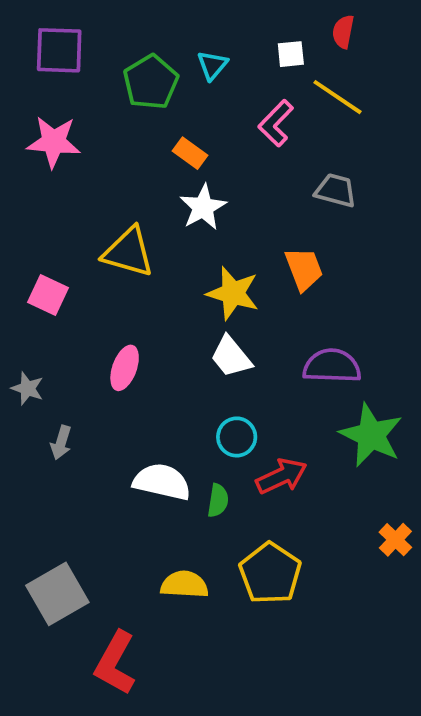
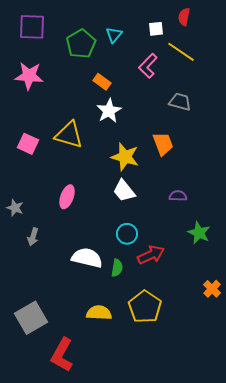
pink square: (48, 295) -> (28, 144), moved
purple semicircle: (332, 366) -> (178, 196), size x0.6
green star: (371, 435) -> (199, 233), size x0.7

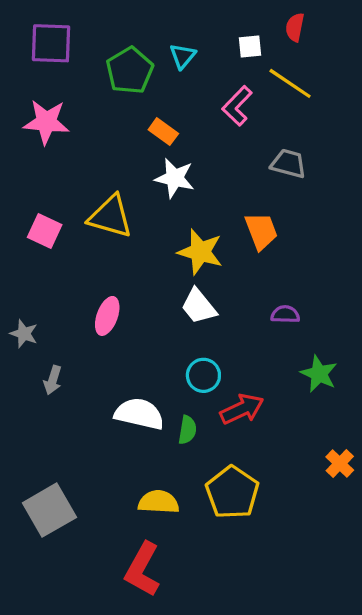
white star: (109, 111) -> (175, 178), turned -30
red L-shape: (62, 355) -> (143, 569), moved

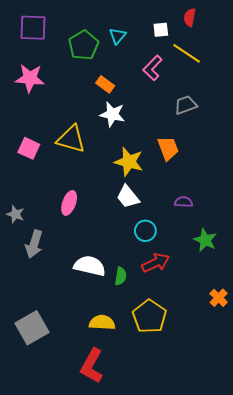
gray trapezoid: (288, 164) -> (186, 105), turned -35
cyan circle: (203, 375) -> (145, 231), moved
gray arrow: (53, 380) -> (34, 244), size x1.5

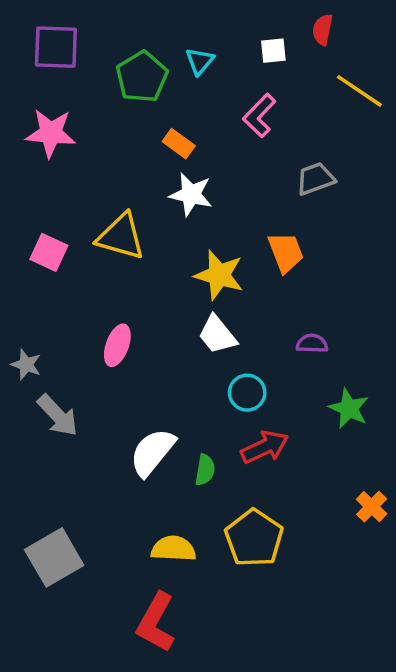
yellow line: (187, 53) -> (359, 91), moved
gray arrow: (34, 244) -> (58, 415), turned -60
white semicircle: (90, 266) -> (152, 452), turned -64

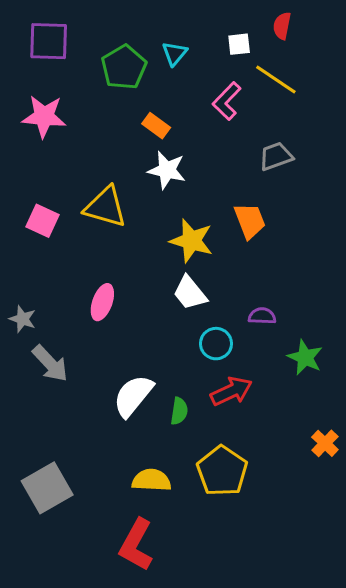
yellow line: (359, 91) -> (276, 80), moved
purple semicircle: (312, 344) -> (262, 316), moved

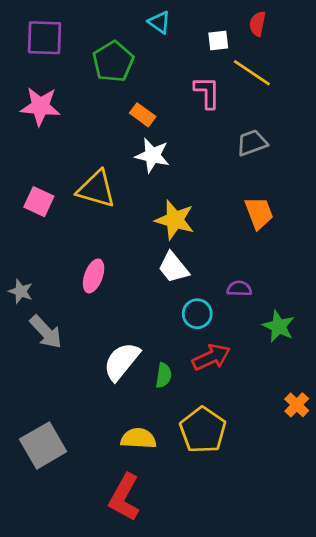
cyan triangle: (175, 53) -> (159, 22), moved, turned -35
pink L-shape: (227, 101) -> (207, 92), turned 136
orange trapezoid: (250, 221) -> (259, 213), moved

